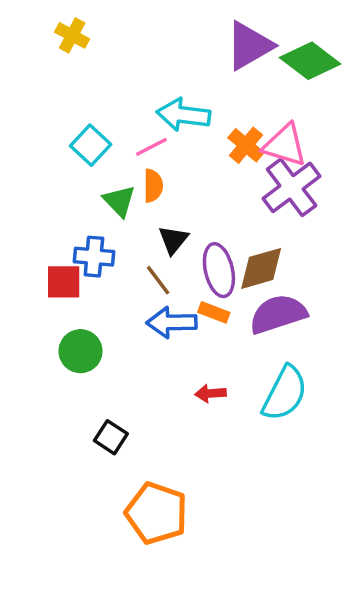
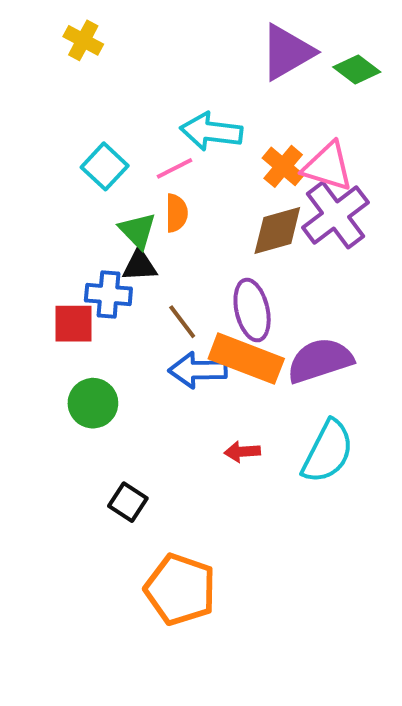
green diamond: (310, 61) -> (357, 69), size x0.7
black triangle: (173, 240) -> (140, 265), moved, turned 48
brown diamond: (261, 268) -> (277, 230), moved
orange rectangle: (214, 312) -> (246, 359), size x2.0

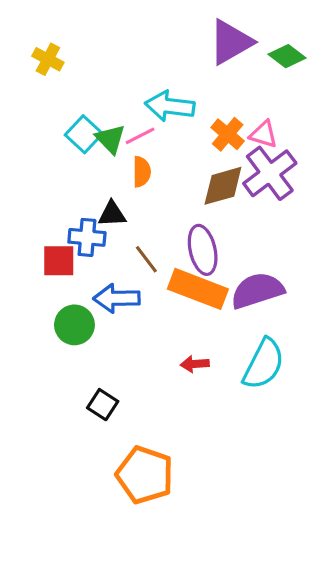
yellow cross: (83, 40) -> (48, 59), moved
pink triangle: (328, 166) -> (264, 134), size x0.7
green triangle: (138, 230) -> (110, 139), moved
blue arrow: (198, 370) -> (117, 298), moved

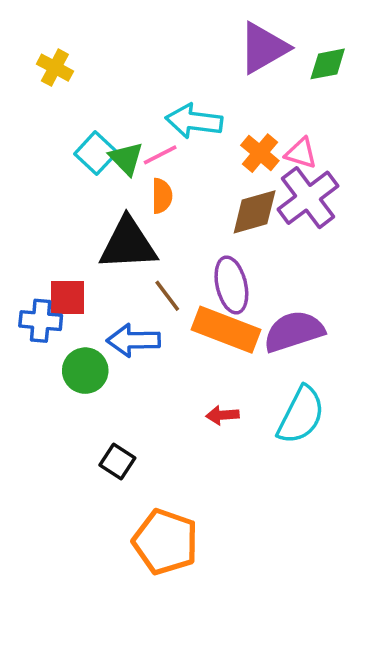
green diamond: (287, 56) -> (328, 64), turned -48
black triangle: (112, 214) -> (128, 244), size x1.8
blue cross: (87, 237) -> (41, 321), moved

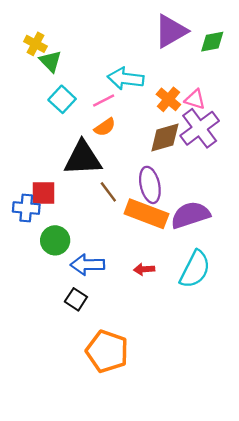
green triangle: (126, 158) -> (51, 61), moved
orange semicircle: (162, 196) -> (105, 127), turned 55
blue arrow: (133, 340) -> (87, 265), moved

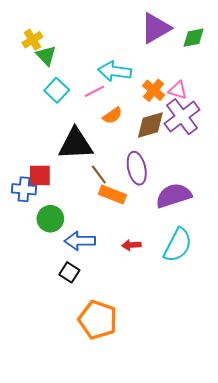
yellow cross: (35, 44) -> (32, 40), turned 30
orange semicircle: (105, 127) -> (112, 116), moved
orange rectangle: (146, 214) -> (112, 195), moved, size x0.7

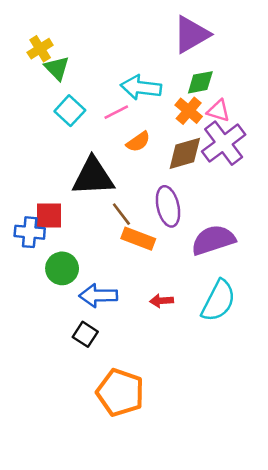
green diamond: (194, 38) -> (200, 82), moved

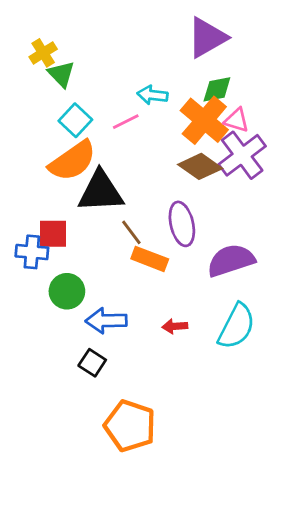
cyan arrow: (141, 87) -> (152, 95), size x0.7
orange cross: (189, 111) -> (204, 120), size x1.6
orange semicircle: (138, 142) -> (73, 161), moved, size x1.8
brown diamond: (185, 153) -> (200, 166), turned 51

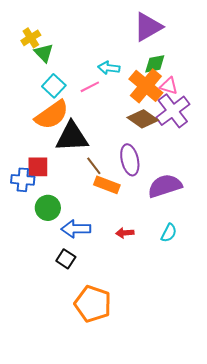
cyan semicircle: (237, 326) -> (169, 233), size x0.6

